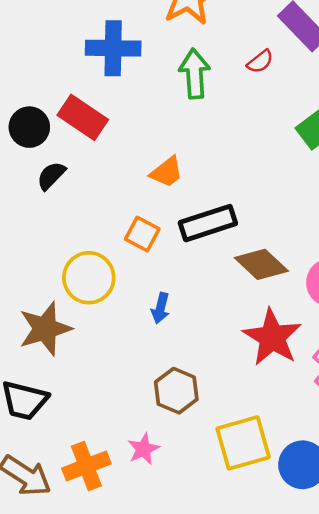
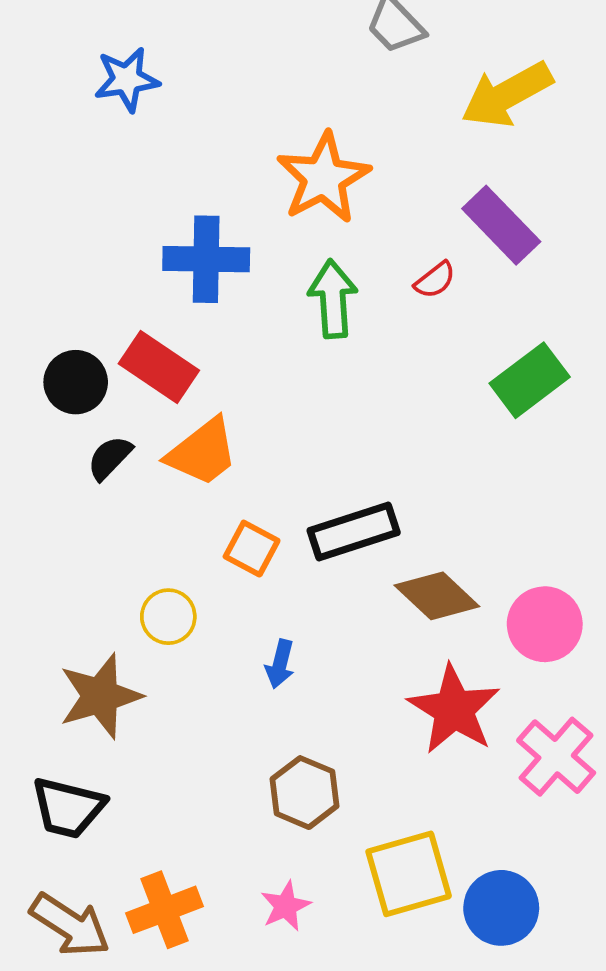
orange trapezoid: (167, 172) -> (202, 452), moved, size x1.4
yellow circle: (89, 278) -> (168, 617), size x0.7
pink star: (143, 449) -> (286, 906), moved

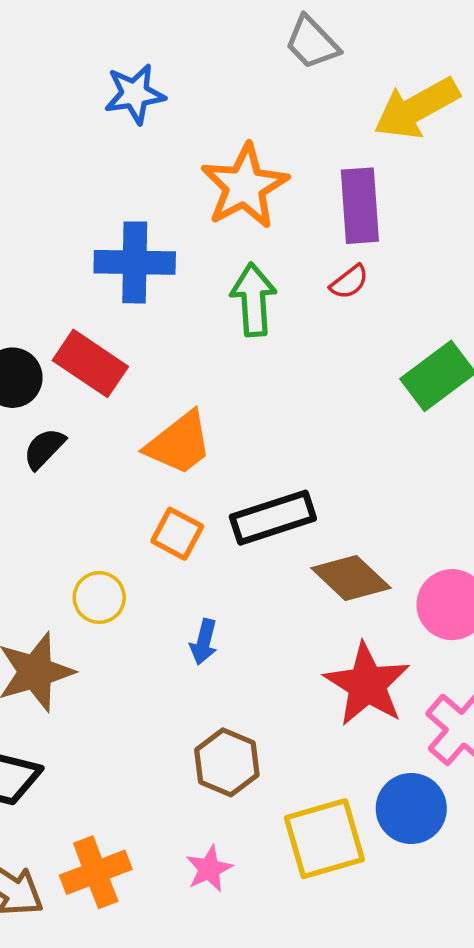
blue star: (127, 79) -> (135, 94), moved
purple rectangle: (501, 225) -> (360, 206), moved, turned 40
orange trapezoid: (202, 452) -> (179, 443), moved
blue circle: (501, 908) -> (411, 808), moved

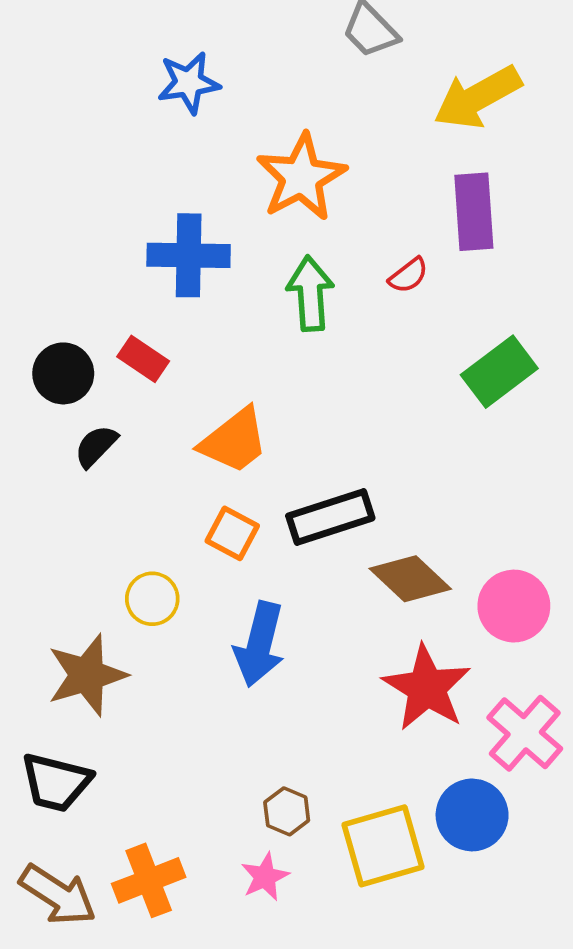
purple rectangle: (360, 206) -> (474, 212), moved
red rectangle: (90, 363) -> (143, 359), size x0.7
blue arrow: (204, 642) -> (259, 644), size x1.8
brown hexagon: (227, 762) -> (287, 811), moved, size x0.7

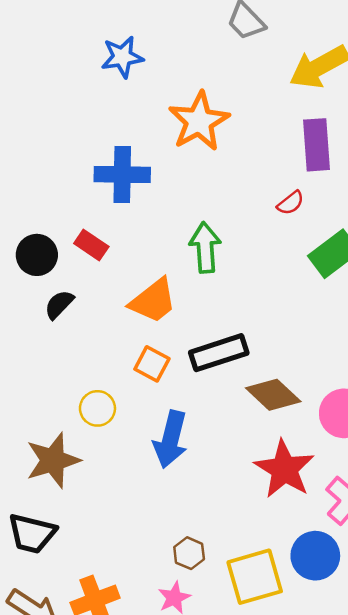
red semicircle: (408, 275) -> (291, 203), moved
green arrow: (310, 294) -> (205, 248), moved

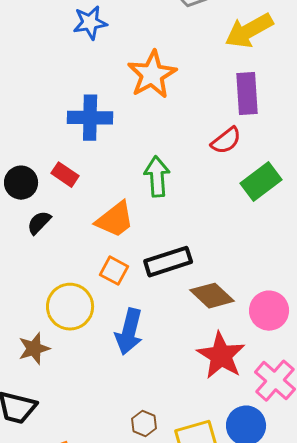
red semicircle: (291, 203) -> (226, 141), size x1.4
yellow circle: (97, 408) -> (70, 307), size x1.6
brown star: (53, 460) -> (34, 349), size x0.7

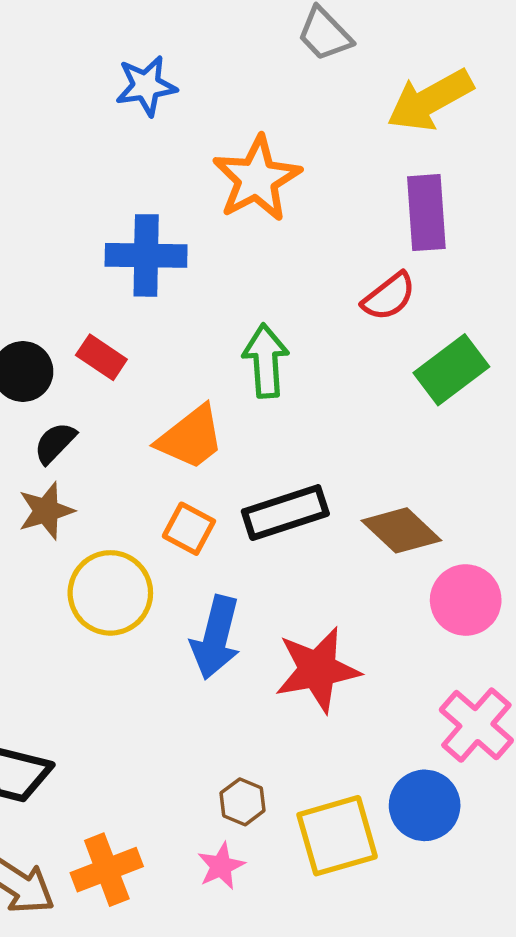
brown diamond: (212, 296) -> (401, 530), moved
brown star: (34, 349) -> (46, 511), moved
red star: (221, 356) -> (317, 670), moved, turned 30

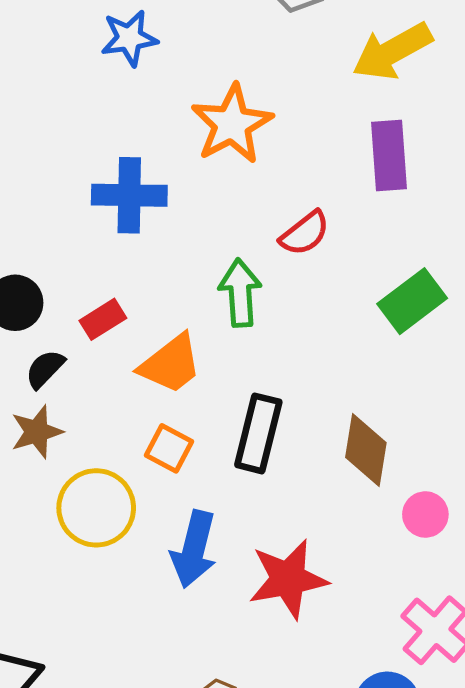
red semicircle: (389, 297) -> (305, 233), moved
red rectangle: (101, 357) -> (103, 319), moved, turned -66
black rectangle: (285, 513) -> (258, 433), turned -58
brown diamond: (401, 530) -> (366, 450), turned 56
pink circle: (466, 600) -> (425, 514), size x0.7

